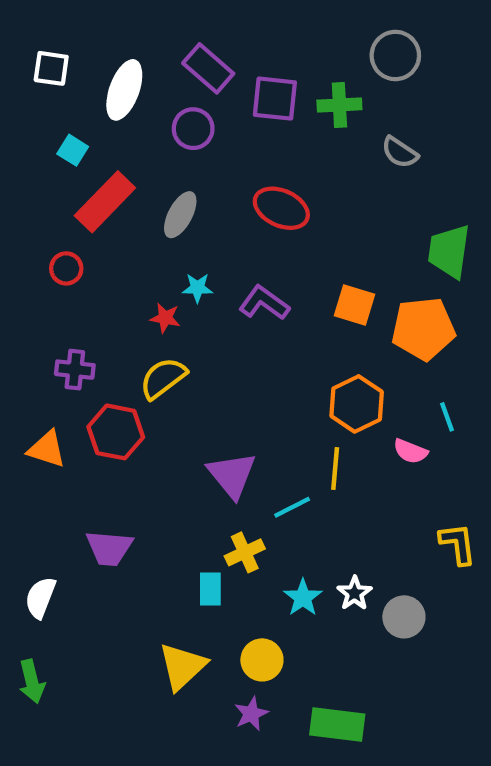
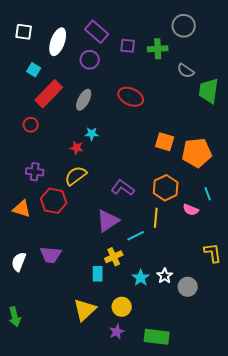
purple square: (275, 99) -> (128, 46), size x0.7
green trapezoid: (449, 251) -> (209, 91), moved
purple L-shape: (264, 303) -> (123, 188), moved
purple triangle: (232, 475) -> (108, 221), turned 35
white semicircle: (40, 598) -> (19, 262), moved

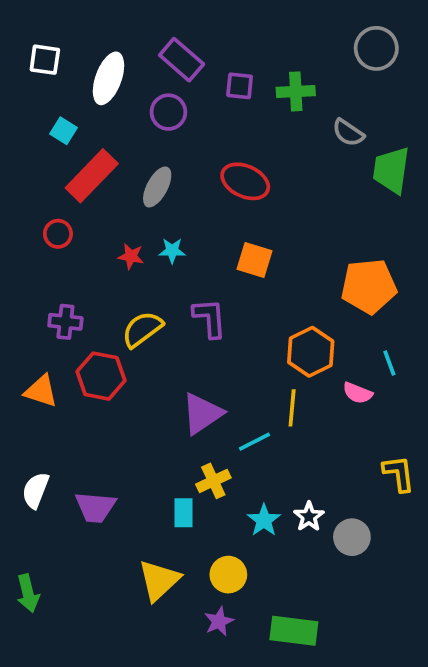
gray circle: (184, 26) -> (376, 48), moved
orange square: (165, 142) -> (255, 260), moved
red star: (77, 148) -> (131, 256), moved
purple L-shape: (123, 188) -> (210, 318), moved, turned 50
purple trapezoid: (51, 255) -> (95, 507), moved

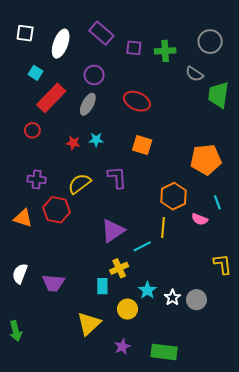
gray circle: (376, 48) -> (210, 42), moved
purple circle: (168, 112) -> (94, 75), moved
white star: (309, 517) -> (172, 298), moved
yellow circle: (228, 575) -> (128, 309), moved

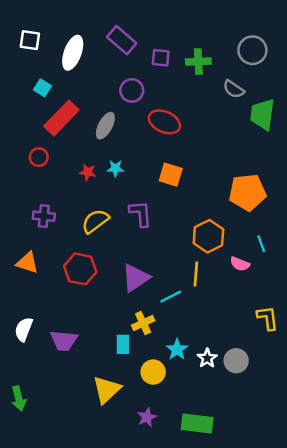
purple circle: (94, 75) -> (132, 90), moved
red hexagon: (56, 210) -> (80, 269), moved

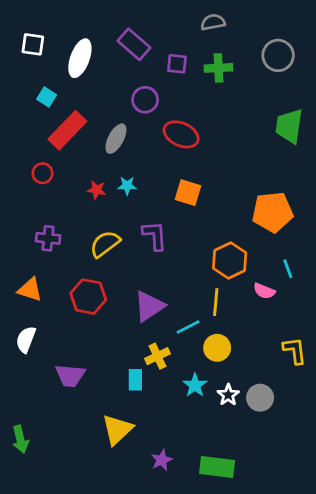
gray semicircle: (234, 89) -> (213, 22), moved, turned 135
white semicircle: (24, 329) -> (26, 339), moved
yellow circle: (153, 372) -> (217, 348), moved

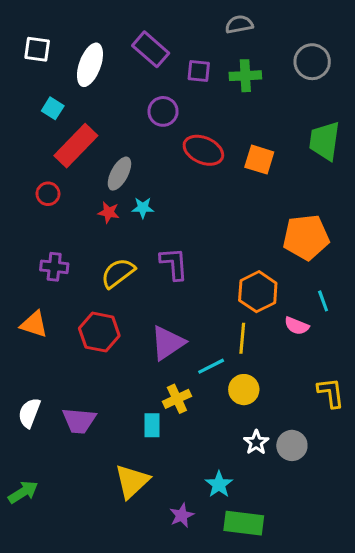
gray ellipse: (116, 139) -> (119, 174), moved
orange square: (188, 193) -> (259, 160), moved
white semicircle: (26, 339) -> (29, 413), moved
cyan star: (195, 385) -> (219, 484), moved
green arrow: (20, 439) -> (23, 492), turned -108

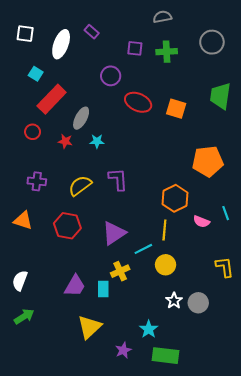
purple rectangle: (151, 49) -> (92, 32), moved, size x0.6
red star: (109, 212) -> (65, 141), moved
cyan line: (323, 301) -> (226, 213), moved
purple trapezoid: (79, 421) -> (75, 286), moved, turned -65
green arrow: (23, 492) -> (24, 316), moved

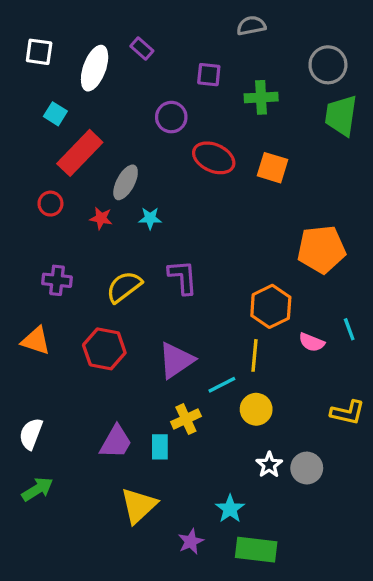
green cross: (167, 52) -> (261, 97), moved
green trapezoid: (220, 96) -> (341, 115), moved
yellow L-shape: (225, 267) -> (348, 413), turned 110

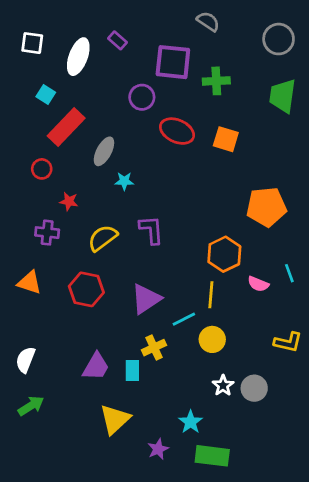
gray semicircle: (251, 26) -> (208, 21), turned 45
gray circle: (328, 65) -> (279, 39), moved
purple square: (209, 75) -> (173, 62), size x1.8
red star: (101, 218) -> (69, 201), moved

